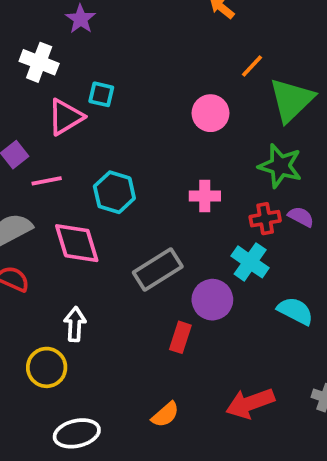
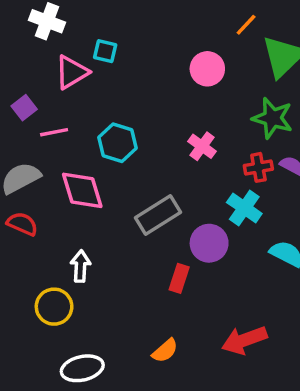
pink cross: (205, 196) -> (202, 146), turned 36

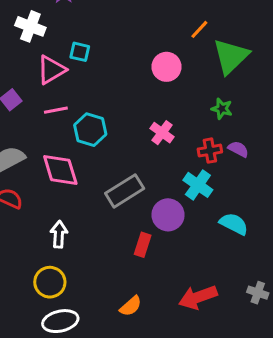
green star: (273, 118) -> (222, 109), size x0.6
pink line: (54, 132) -> (56, 110), moved
yellow circle: (54, 307) -> (50, 282), moved

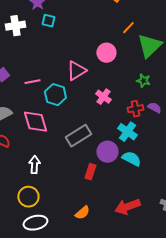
white cross: (30, 26) -> (15, 26), turned -30
cyan square: (80, 52) -> (48, 21), moved
pink triangle: (51, 70) -> (76, 71), moved
cyan semicircle: (234, 224) -> (131, 159), moved

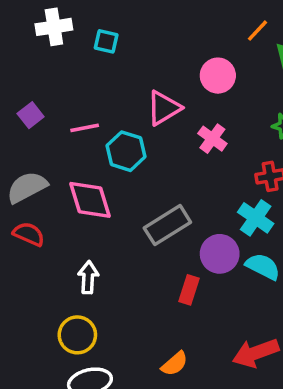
cyan square: (48, 21) -> (106, 41), moved
pink cross: (103, 97) -> (212, 139), moved

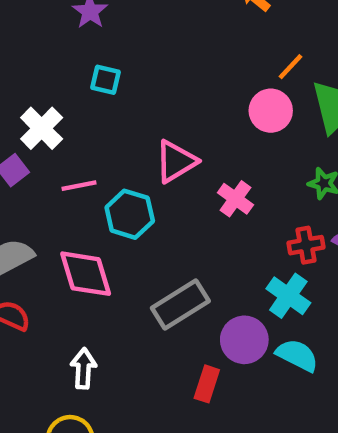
white cross: (54, 27) -> (42, 128), moved, turned -36
pink circle: (218, 76) -> (271, 111), moved

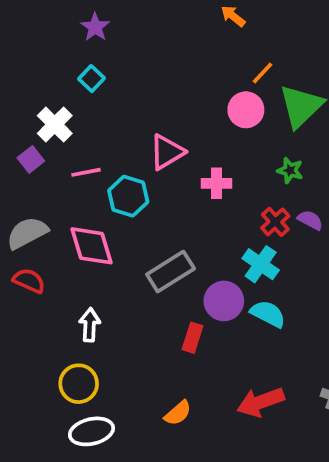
cyan square: (105, 80) -> (91, 79), moved, turned 30
pink cross: (235, 199) -> (216, 183), turned -36
red cross: (306, 245) -> (275, 222), turned -32

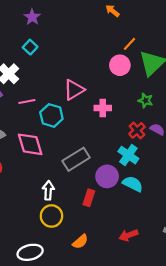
white arrow: (90, 325) -> (48, 190), moved
yellow circle: (79, 384) -> (51, 216), moved
red arrow: (261, 402) -> (128, 235), size x0.7

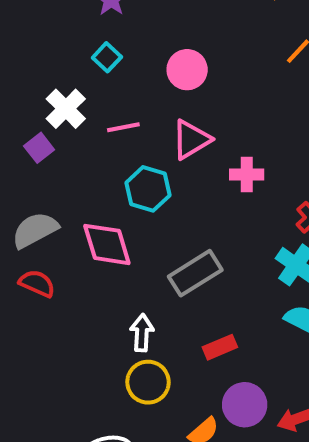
pink circle: (120, 65) -> (187, 70), moved
pink line: (27, 102) -> (123, 127), moved
purple circle: (107, 176) -> (245, 405), moved
red rectangle: (89, 198) -> (220, 347), turned 49

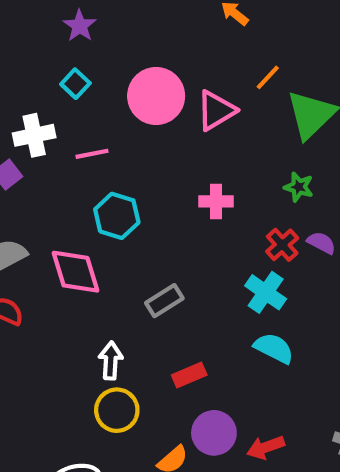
pink circle: (187, 70) -> (156, 96), size x1.4
white cross: (66, 109) -> (34, 135), turned 33
pink triangle: (191, 140) -> (216, 110), moved
gray rectangle: (195, 273) -> (164, 301), size x0.7

